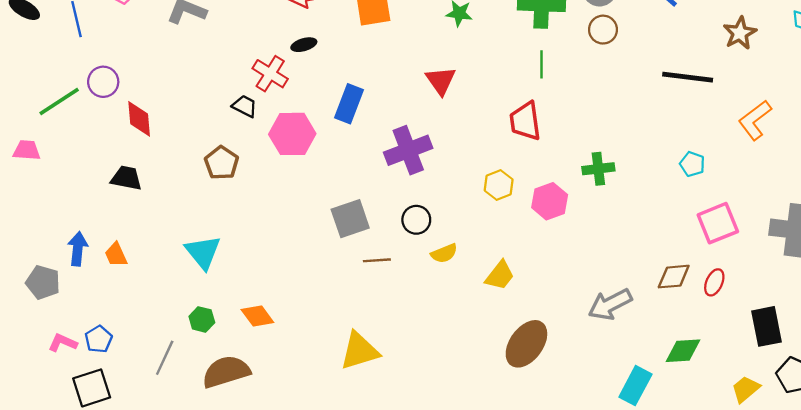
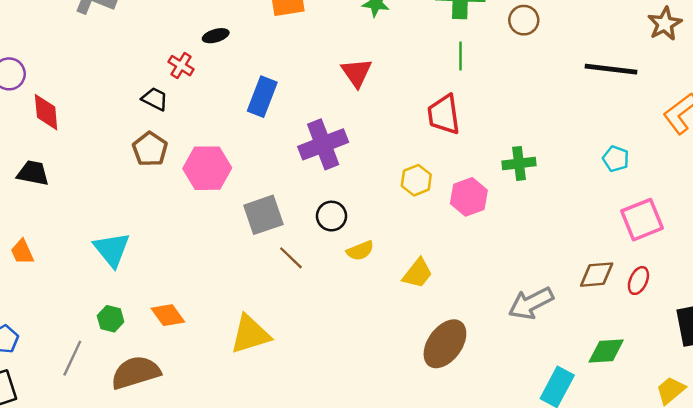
red cross: (270, 74) -> (181, 66), size x0.7
pink hexagon: (292, 134) -> (207, 168), moved
brown pentagon: (221, 163) -> (150, 149), moved
brown line: (377, 260) -> (291, 258), turned 48
yellow triangle: (359, 351) -> (250, 334), moved

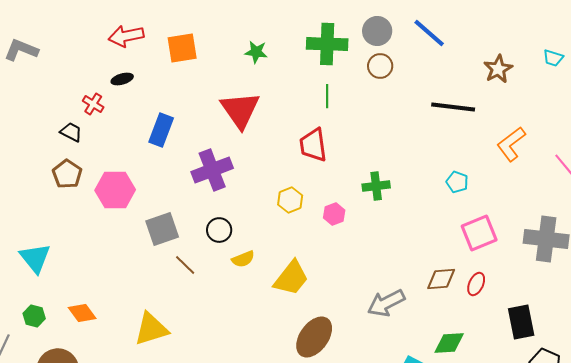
red triangle: (357, 73) -> (240, 110), size x1.5
pink hexagon: (469, 197) -> (334, 214), size x0.7
yellow trapezoid: (417, 273) -> (291, 278), size x1.4

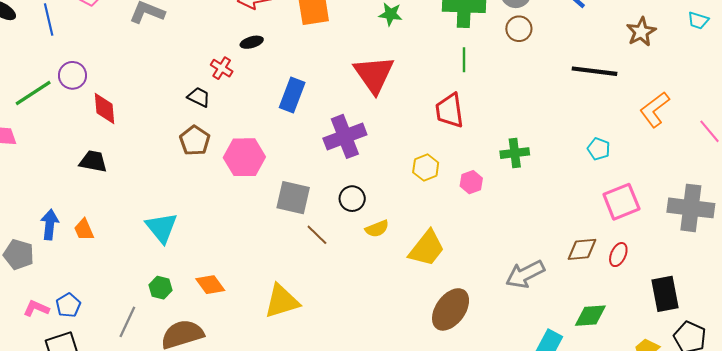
gray square: (162, 229) -> (293, 198), turned 32

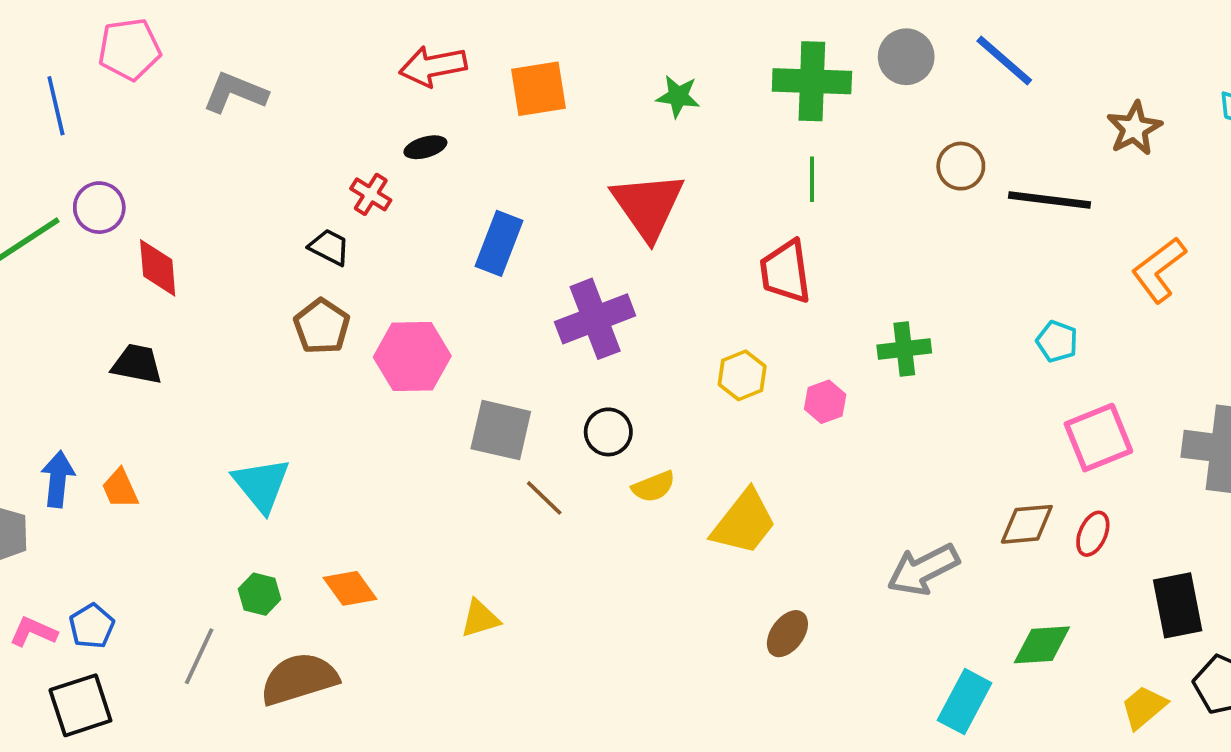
brown circle: (519, 29) -> (961, 166), moved
yellow triangle: (282, 301) -> (480, 619), size x0.6
brown ellipse: (451, 309) -> (787, 634), size x0.6

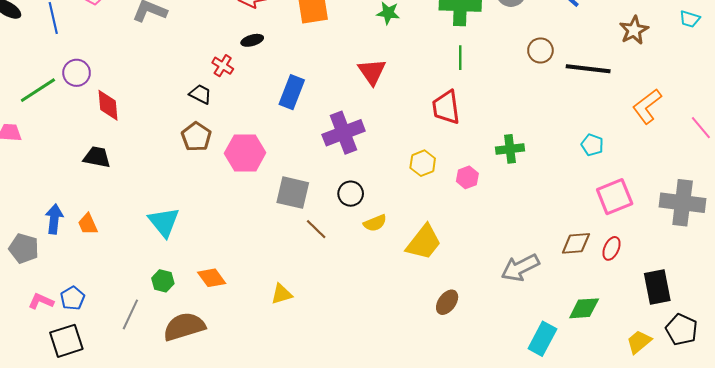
red triangle: (648, 206) -> (372, 72), size x0.7

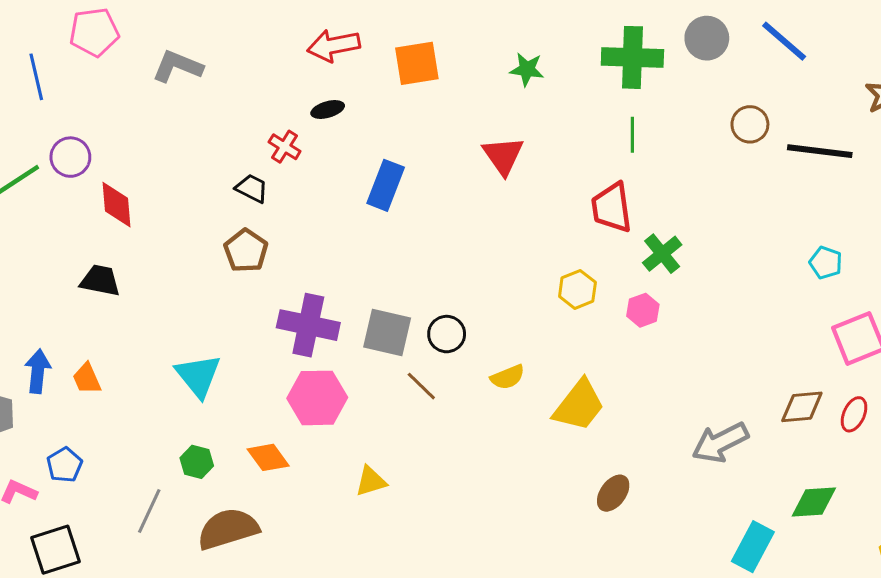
purple cross: (344, 133) -> (308, 325), moved, turned 33
green cross: (510, 149) -> (662, 254), moved, turned -32
pink hexagon: (245, 153) -> (317, 398), moved
black circle: (351, 194) -> (447, 334), moved
blue pentagon: (72, 298) -> (64, 465), moved

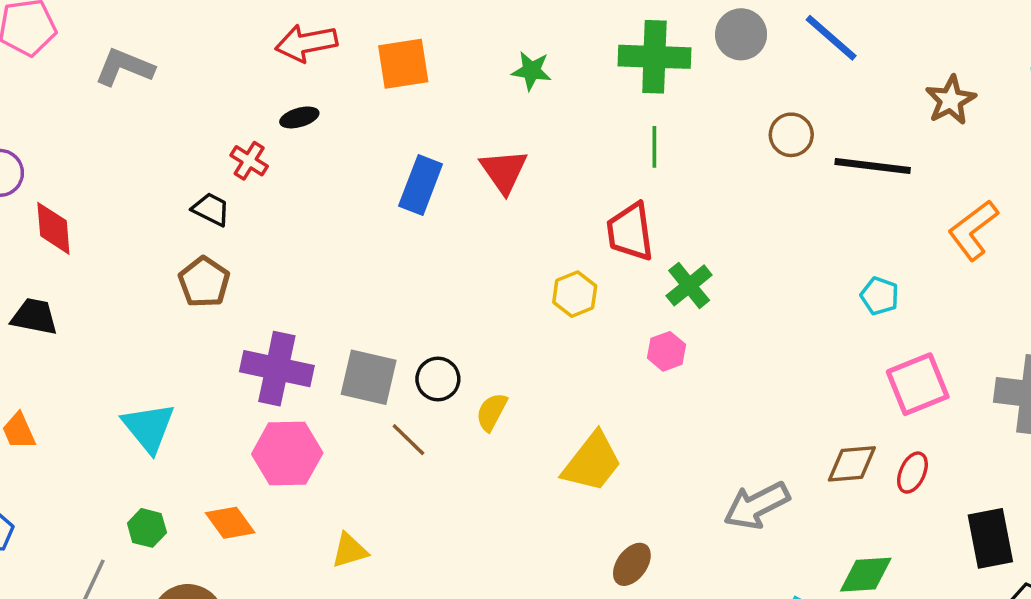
blue rectangle: (386, 185) -> (421, 185), moved
yellow hexagon: (577, 289) -> (575, 294), moved
yellow semicircle: (508, 377) -> (492, 412), moved, turned 140

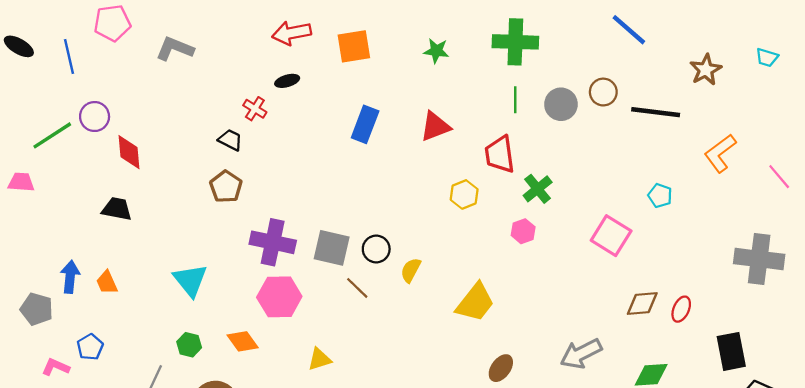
gray circle: (741, 34) -> (561, 104), moved
red triangle: (504, 171) -> (435, 127), moved, turned 44
pink square: (918, 384) -> (611, 236), moved, turned -36
gray arrow: (757, 505) -> (581, 354), moved

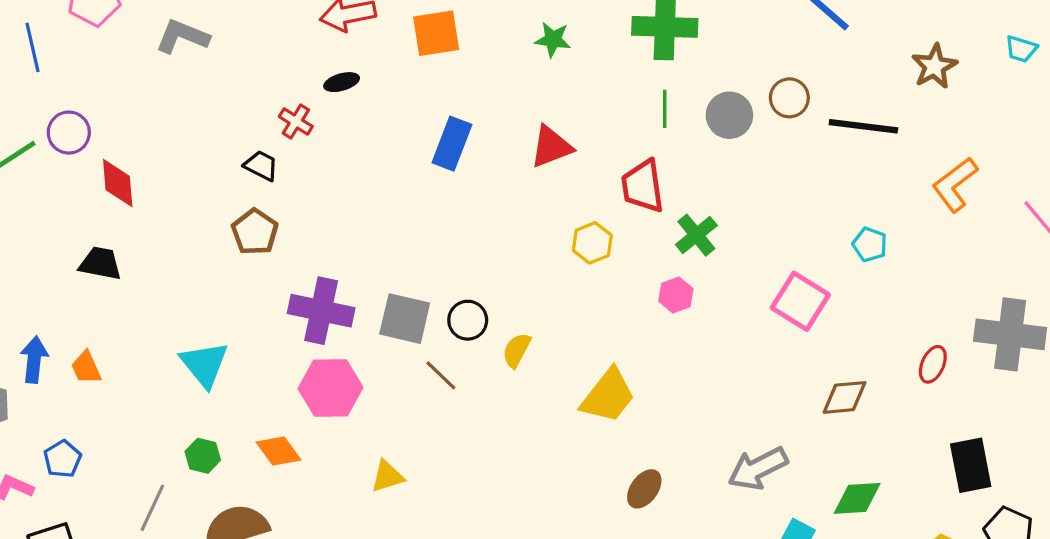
red ellipse: (681, 309) -> (933, 364), moved

